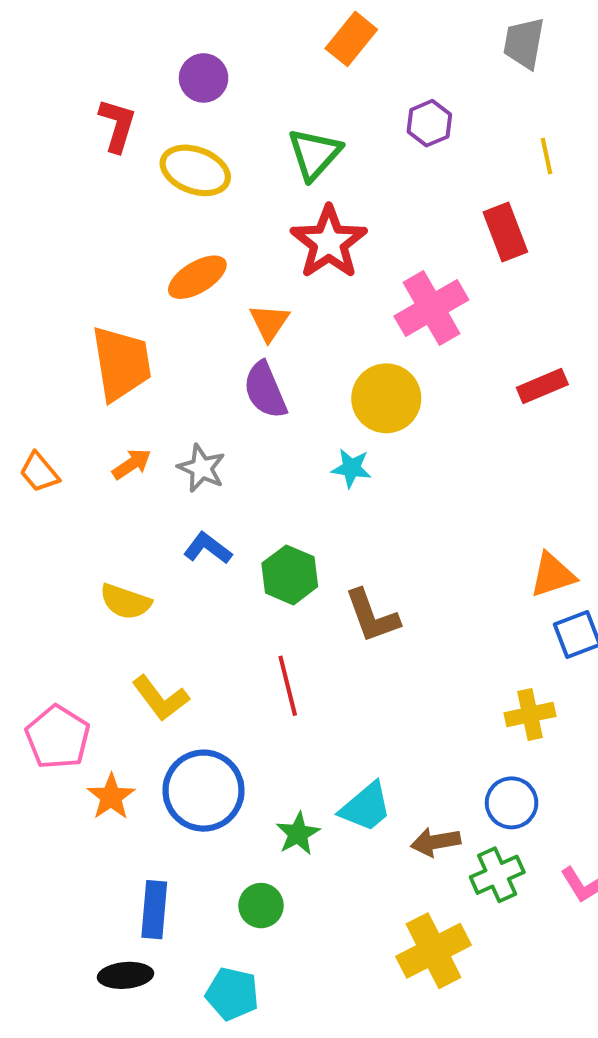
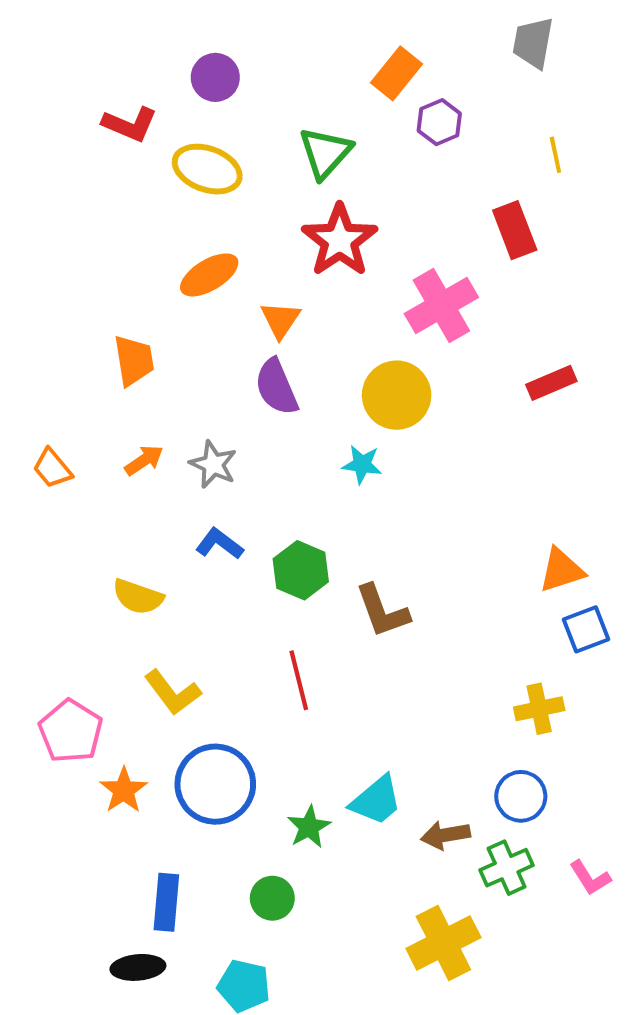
orange rectangle: (351, 39) -> (397, 73), moved
red L-shape: (117, 125) -> (130, 124), turned 96
orange trapezoid: (121, 363) -> (134, 360), size x0.7

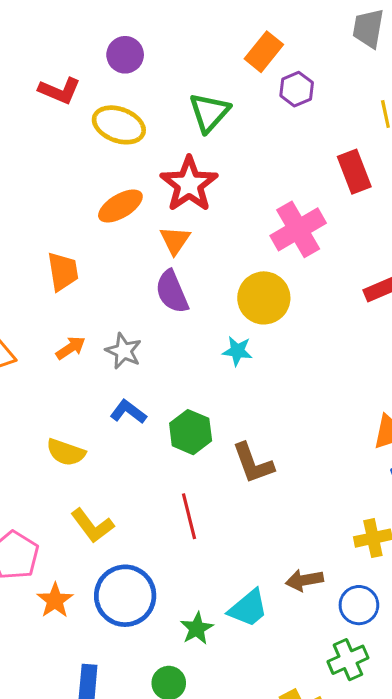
red star: (340, 240) -> (189, 184), moved
brown arrow: (445, 835) -> (304, 580), moved

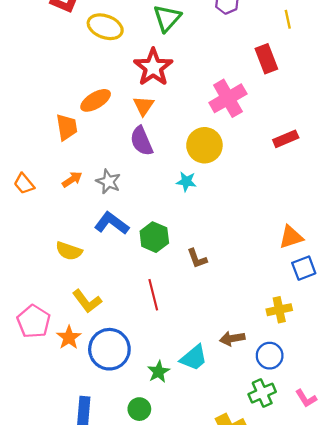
orange ellipse: (120, 206) -> (96, 100), moved
blue L-shape: (128, 412) -> (112, 223), size x1.4
brown L-shape: (253, 463) -> (197, 258), size x0.7
orange star: (55, 600) -> (69, 337), moved

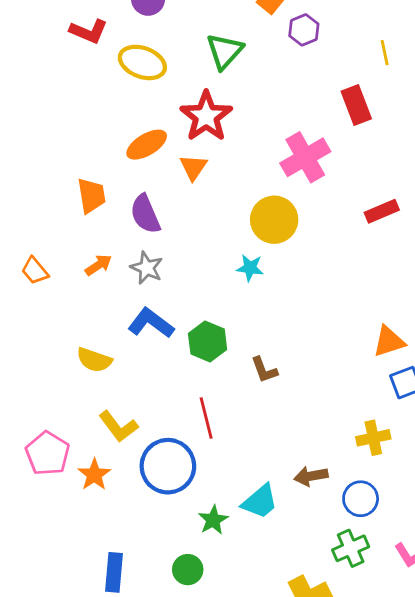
orange ellipse: (96, 100) -> (147, 145), moved
purple semicircle: (141, 141) -> (145, 214), moved
blue circle: (109, 349) -> (168, 466), moved

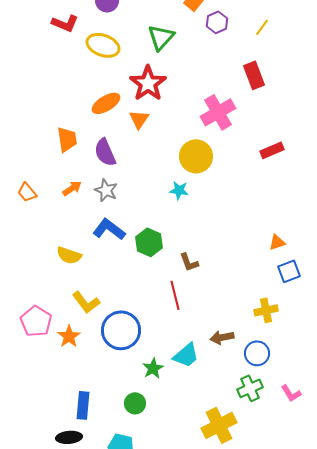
yellow line: (385, 53) -> (262, 27), moved, turned 48
orange triangle: (389, 342) -> (277, 242), size x0.7
red line: (206, 418) -> (175, 295), moved

